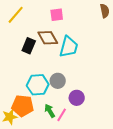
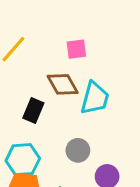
black rectangle: (29, 46) -> (33, 110), moved
cyan hexagon: (38, 85) -> (23, 160), moved

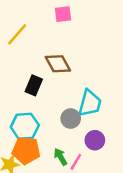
pink square: (76, 49) -> (63, 14), moved
cyan trapezoid: (95, 98) -> (90, 103), moved

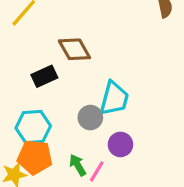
black rectangle: (34, 85) -> (44, 76), turned 42

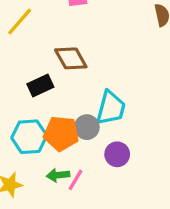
orange pentagon: (35, 157) -> (61, 133), moved
green arrow: (78, 165) -> (58, 175), moved, turned -65
pink line: (97, 171) -> (76, 180), moved

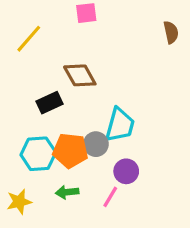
pink line: (76, 180) -> (110, 197), moved

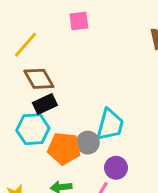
brown diamond: (80, 75) -> (39, 79), moved
cyan hexagon: (38, 154) -> (33, 129), moved

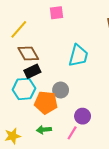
cyan trapezoid: (110, 125) -> (78, 56), moved
gray circle: (88, 143) -> (61, 90), moved

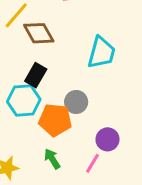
brown diamond: (28, 53) -> (39, 33), moved
black rectangle: (32, 71) -> (36, 75), turned -35
green arrow: (44, 130) -> (52, 159), turned 64

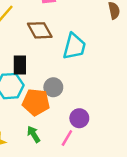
brown diamond: (39, 33) -> (40, 30), moved
black rectangle: (36, 75) -> (20, 65), turned -30

